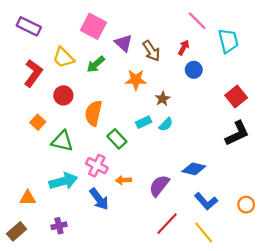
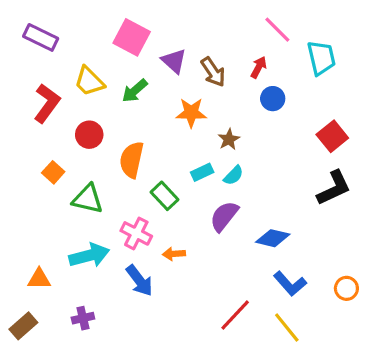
purple semicircle: (159, 186) -> (224, 216), moved

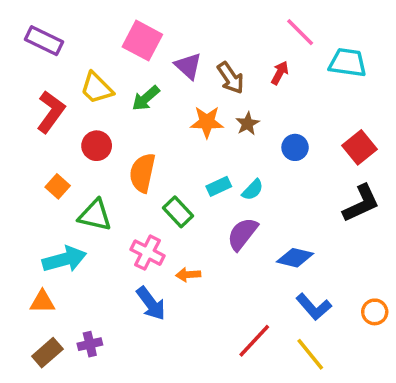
cyan trapezoid: (321, 58) -> (348, 63), turned -69
blue circle: (273, 99) -> (295, 147), moved
brown star: (229, 139) -> (248, 124), moved
cyan arrow: (89, 255) -> (64, 259), moved
brown rectangle: (23, 326) -> (47, 353), moved

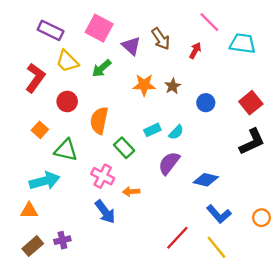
purple rectangle: (44, 41) -> (51, 30), moved
brown arrow: (231, 78) -> (161, 39), moved

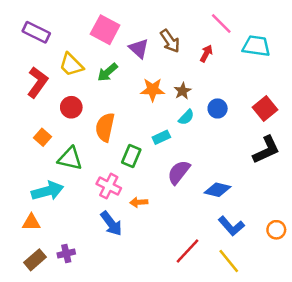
purple rectangle: (51, 30) -> (36, 32), moved
cyan semicircle: (176, 132) -> (186, 117), moved
green rectangle: (124, 148) -> (131, 156), turned 66

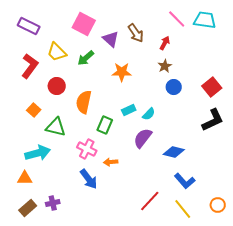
cyan trapezoid: (256, 46) -> (205, 20), moved
brown star: (183, 91) -> (165, 66), moved
cyan semicircle: (186, 117) -> (149, 114), moved
orange circle: (276, 230) -> (218, 205), moved

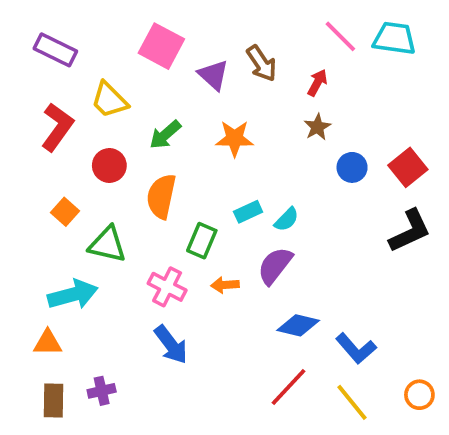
green arrow: (86, 58) -> (165, 135), moved
blue circle: (174, 87) -> (352, 167), moved
blue diamond: (174, 152) -> (298, 325), moved
orange arrow: (111, 162) -> (225, 285), moved
brown rectangle: (28, 208) -> (53, 400), turned -48

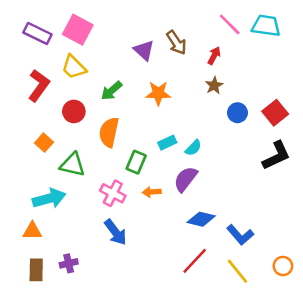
pink square: (161, 46) -> (78, 30), moved

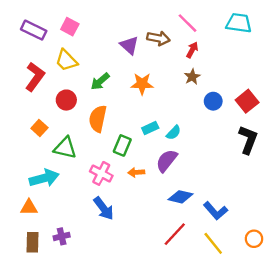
pink line: (230, 24) -> (188, 23), moved
pink square: (78, 30) -> (70, 27), size x0.7
brown arrow: (176, 43) -> (158, 38), turned -45
black L-shape: (276, 156) -> (248, 140), turned -44

